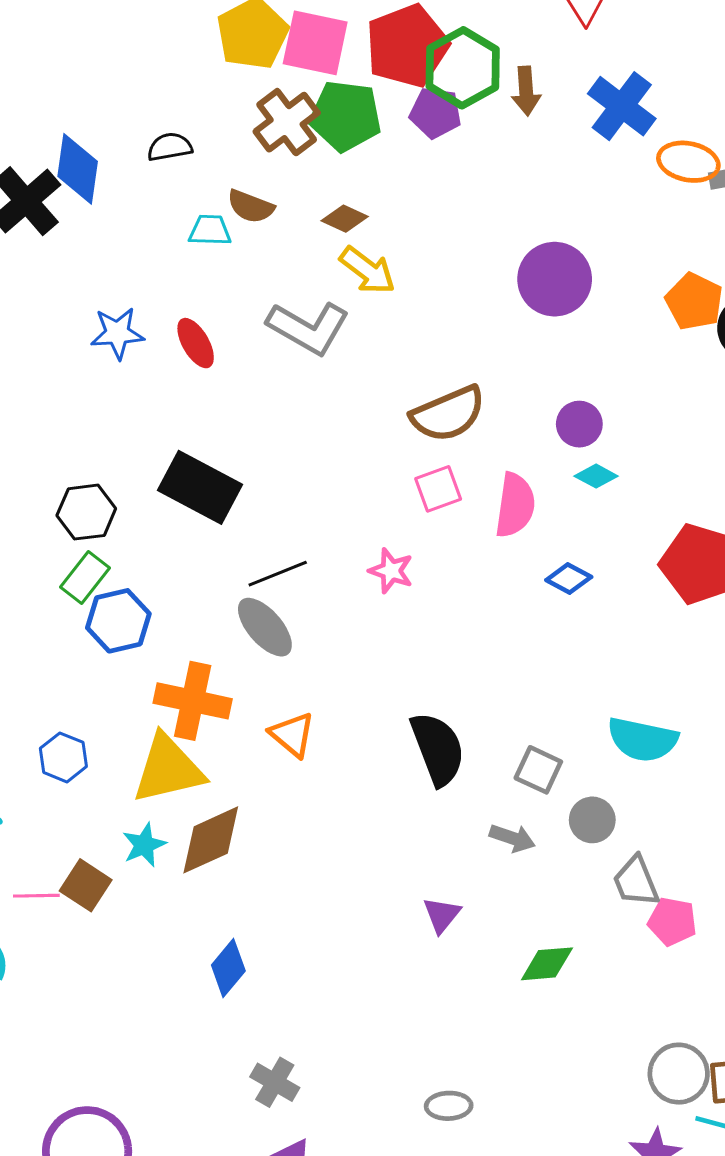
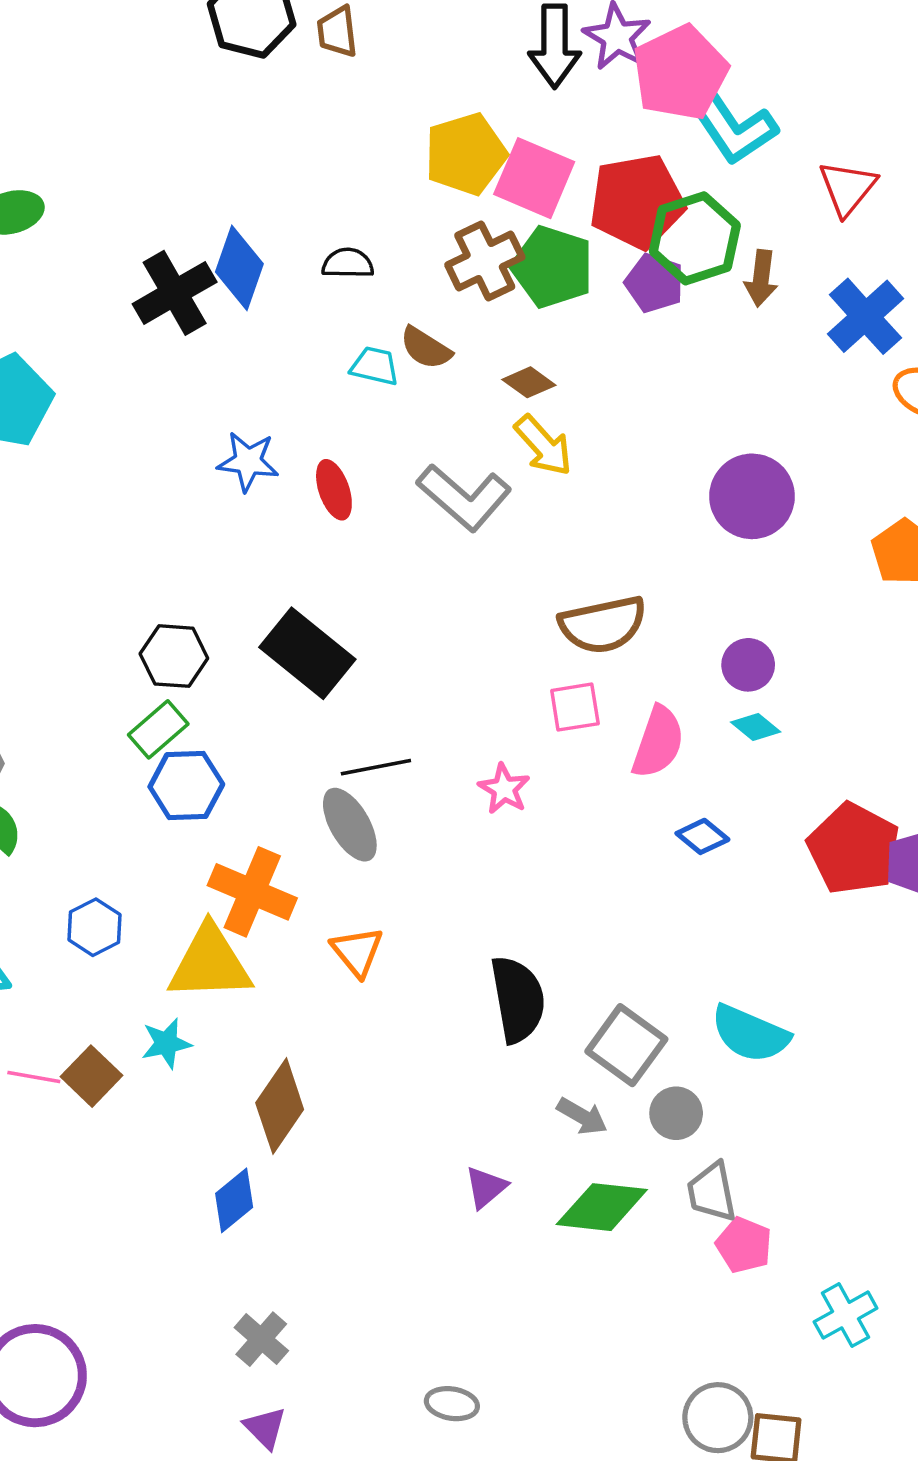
gray square: (538, 770) -> (626, 1045), size x1.4
brown diamond: (211, 840) -> (280, 1106), moved, turned -42
green diamond: (547, 964) -> (602, 1207), moved, size x1.4

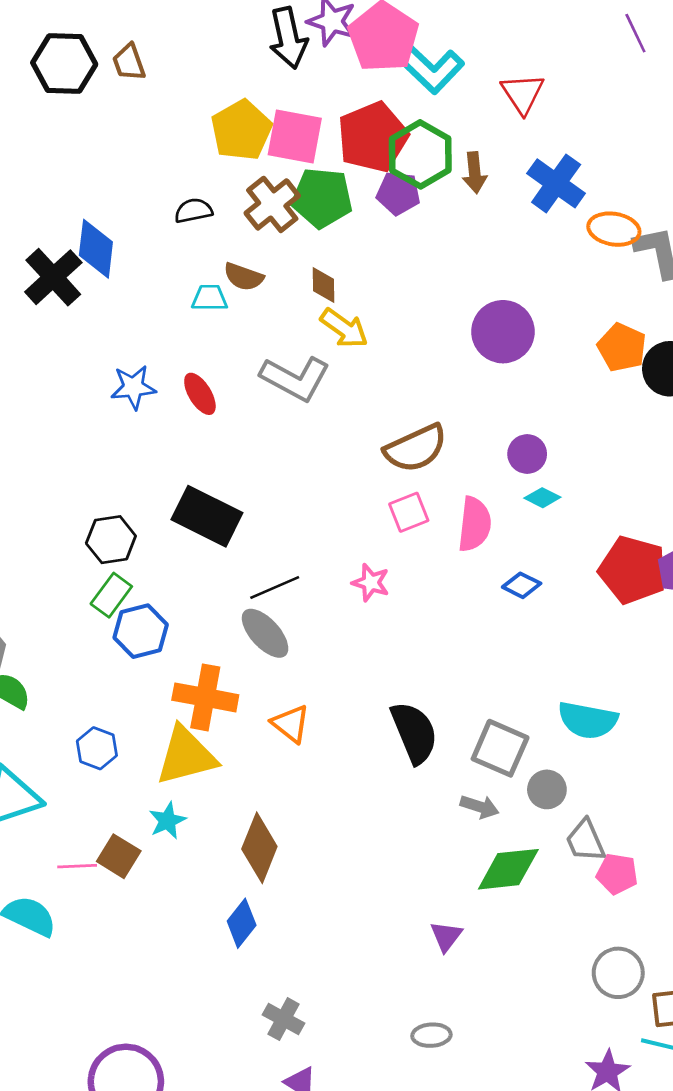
black semicircle: (348, 263) -> (193, 211), moved
brown diamond: (529, 382) -> (324, 285), turned 66
purple triangle: (486, 1187) -> (446, 936), moved
gray circle: (718, 1418) -> (618, 973), moved

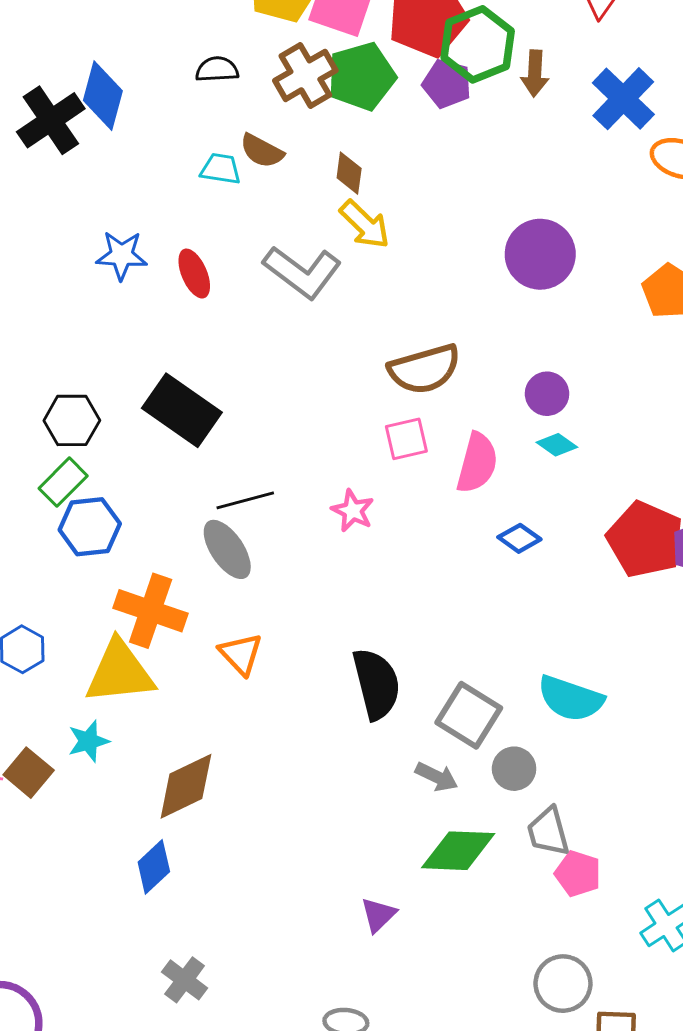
green pentagon: (322, 198) -> (362, 76), turned -30
brown diamond: (259, 848) -> (186, 786), turned 34

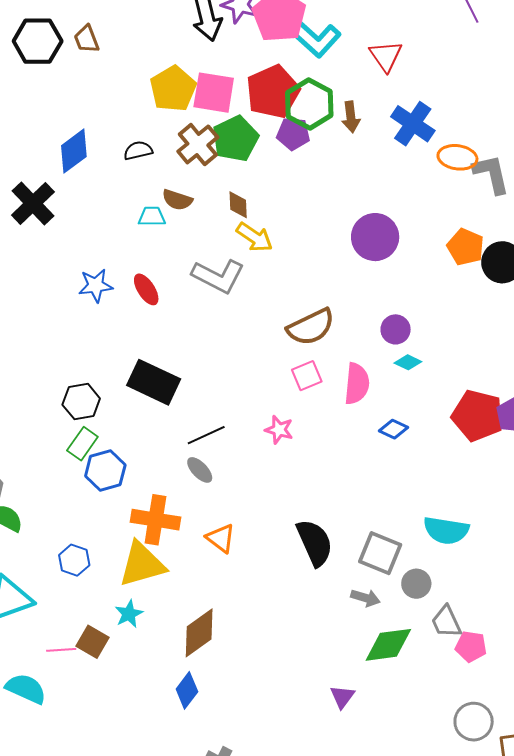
blue diamond: (103, 96) -> (74, 151), moved, turned 48
gray ellipse: (227, 549) -> (200, 470), size x0.7

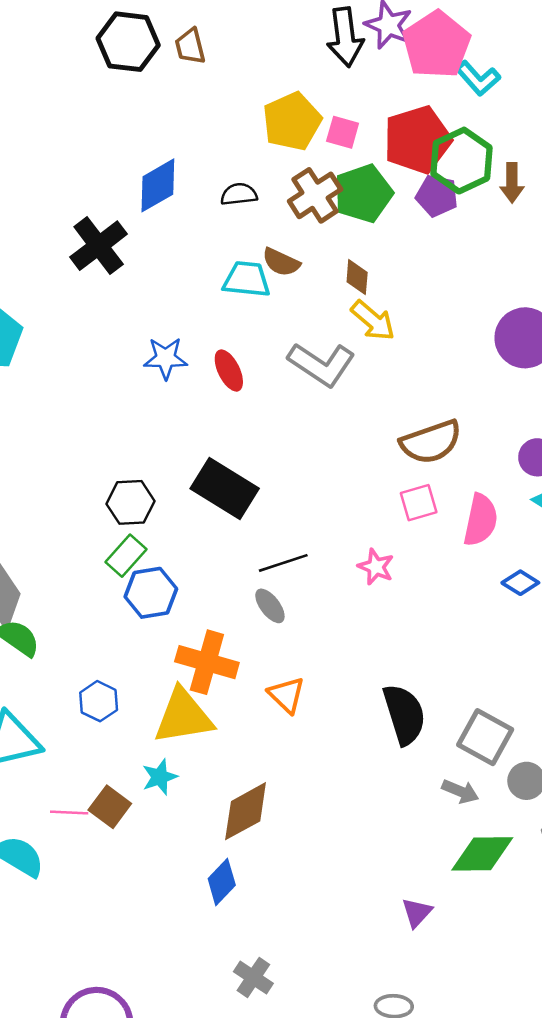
cyan L-shape: (315, 38) -> (478, 78), size x0.7
pink square: (214, 93) -> (343, 132), size x0.6
cyan trapezoid: (152, 216) -> (247, 279), size x1.4

